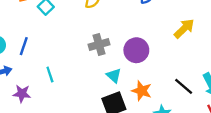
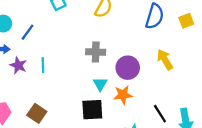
yellow arrow: (184, 29) -> (165, 60), moved, turned -95
orange star: (142, 91) -> (123, 95), moved, turned 30
purple star: (22, 94) -> (18, 65), moved

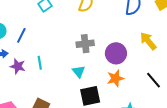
cyan triangle: (100, 84) -> (79, 72), moved
black line: (160, 114) -> (153, 80), moved

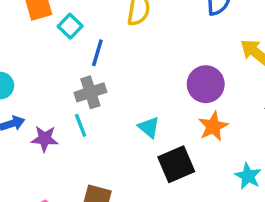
blue line: (21, 35) -> (97, 53), moved
gray cross: (85, 44) -> (90, 92), moved

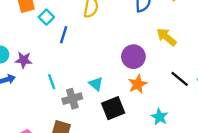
gray cross: (90, 92) -> (72, 99), moved
purple star: (45, 139) -> (24, 60), moved

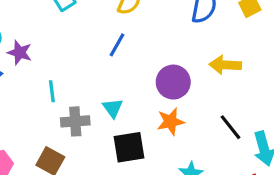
blue line: (64, 35) -> (117, 45), moved
yellow arrow: (166, 37) -> (225, 65), turned -50

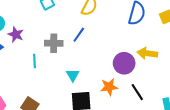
purple circle: (173, 82) -> (124, 63), moved
gray cross: (75, 121) -> (54, 43), moved
black line: (230, 127) -> (137, 92), moved

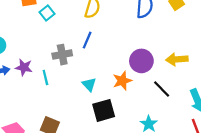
purple star: (16, 34) -> (24, 67), moved
yellow arrow: (147, 53) -> (177, 59), moved
orange star: (109, 87) -> (122, 81), moved

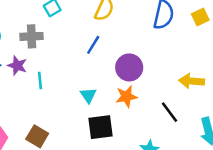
gray cross: (62, 55) -> (32, 36), moved
purple circle: (141, 61) -> (129, 67), moved

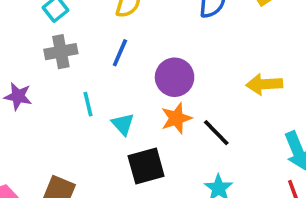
gray cross: (32, 36) -> (61, 52), moved
cyan line: (40, 81) -> (88, 104), moved
black line: (169, 112) -> (216, 133), moved

